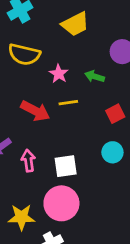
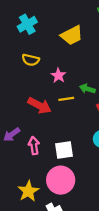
yellow semicircle: (24, 54) -> (31, 60), size x0.7
green arrow: (95, 76) -> (87, 89), moved
yellow star: (21, 217) -> (28, 191), turned -30

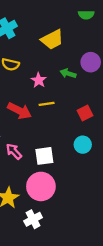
green arrow: (87, 89) -> (68, 73), moved
pink arrow: (34, 146) -> (14, 151), turned -36

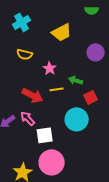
green arrow: (68, 73) -> (76, 80), moved
cyan circle: (83, 145) -> (77, 119), moved, size x1.5
pink arrow: (14, 151) -> (28, 118), moved
white square: (44, 156) -> (45, 135), moved

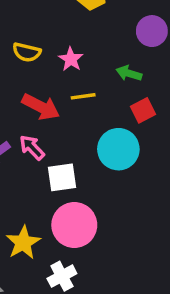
yellow semicircle: (25, 54) -> (27, 52), moved
green arrow: (76, 80) -> (129, 73), moved

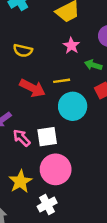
pink star: (71, 59) -> (71, 46), moved
pink arrow: (32, 147) -> (22, 138), moved
cyan circle: (118, 149) -> (73, 106), moved

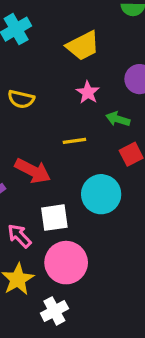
red arrow: (33, 88) -> (33, 171), moved
cyan circle: (73, 106) -> (101, 194), moved
pink arrow: (22, 138) -> (19, 236), moved

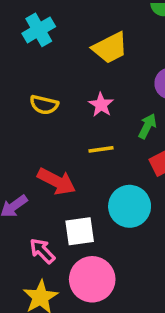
pink star: (88, 92) -> (101, 105), moved
green arrow: (118, 119) -> (147, 126), turned 100

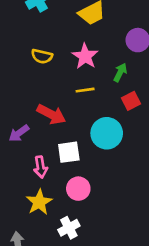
pink star: (101, 105) -> (85, 56), size x1.4
pink arrow: (42, 251) -> (41, 167), turned -145
pink circle: (92, 279) -> (78, 189), size x0.7

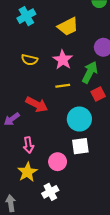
green arrow: (120, 72) -> (90, 72), size x1.5
white square: (69, 152) -> (80, 146), moved

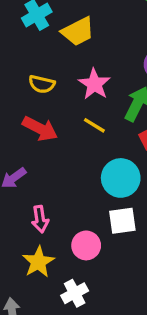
yellow trapezoid: (68, 26) -> (78, 31), moved
yellow line: (63, 86) -> (94, 125), turned 40
red arrow: (37, 104) -> (40, 129), moved

